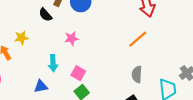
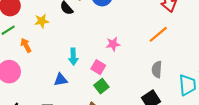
yellow star: (21, 38) -> (42, 21), moved
pink star: (72, 38) -> (113, 44), moved

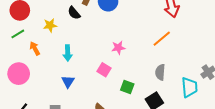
cyan arrow: (73, 57) -> (68, 53), moved
blue triangle: (61, 80) -> (68, 82), turned -48
green square: (101, 86) -> (127, 87), moved, turned -32

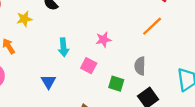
cyan arrow: (68, 53) -> (63, 47), moved
gray semicircle: (160, 72) -> (140, 66), moved

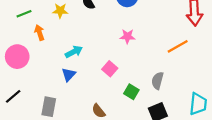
pink star: (103, 40) -> (127, 36), moved
cyan arrow: (63, 47) -> (74, 52), moved, turned -126

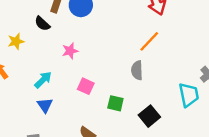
pink star: (127, 36) -> (70, 51), moved
gray semicircle: (157, 81) -> (137, 70), moved

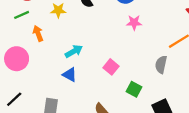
pink star: (70, 51) -> (134, 23), moved
blue triangle: (45, 105) -> (70, 75), turned -42

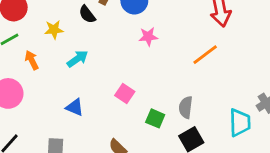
cyan arrow: (74, 51) -> (77, 59), moved
gray semicircle: (161, 65) -> (186, 107), moved

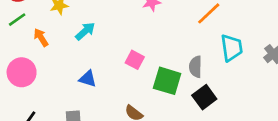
green square: (155, 118) -> (167, 81), size x1.5
cyan trapezoid: (240, 123) -> (232, 48), moved

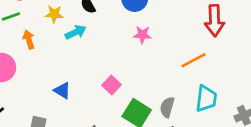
cyan arrow: (85, 31) -> (76, 32), moved

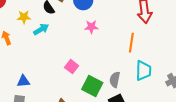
orange line: (193, 60) -> (131, 43), turned -48
blue triangle: (62, 91) -> (23, 81), moved, turned -32

